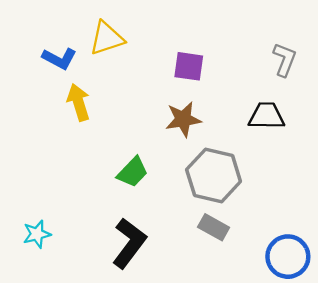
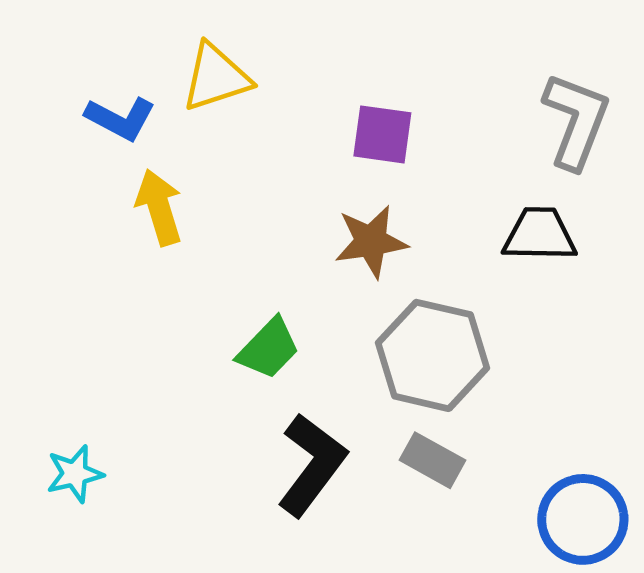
gray L-shape: (285, 60) -> (576, 121), size x1.4
black L-shape: (129, 243) -> (312, 465), moved

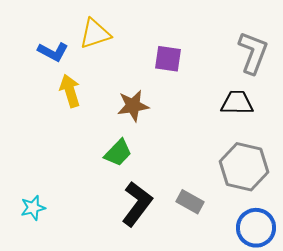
brown star: (371, 241) -> (133, 106), moved
gray hexagon: (432, 355) -> (244, 167), moved

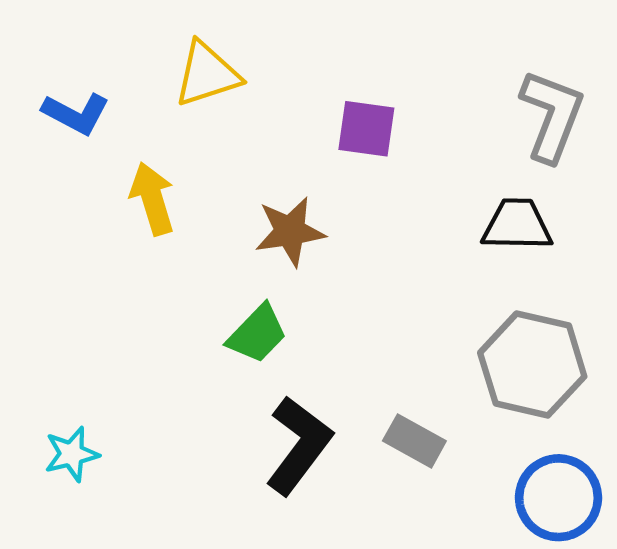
blue L-shape: (53, 52) -> (76, 113), moved

